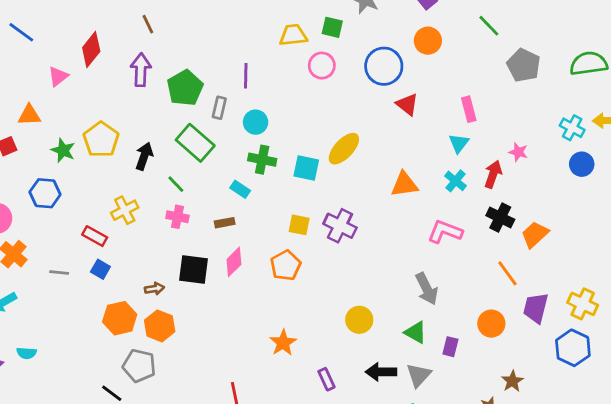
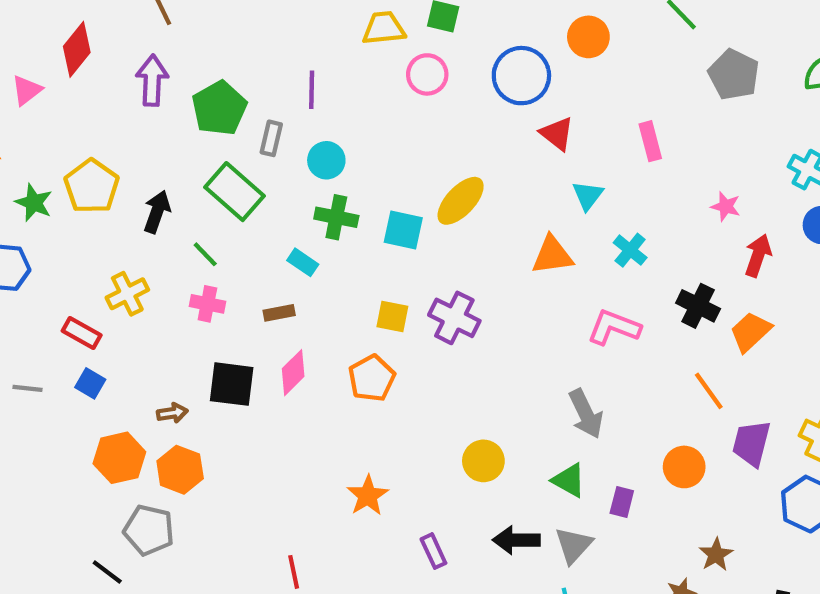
cyan triangle: (459, 143) -> (588, 195), moved
red arrow: (493, 174) -> (758, 256), moved

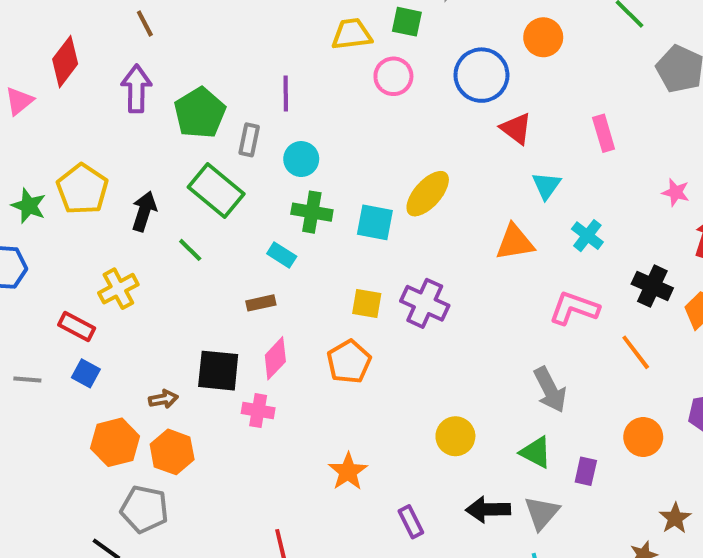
pink cross: (207, 304) -> (258, 411), moved
orange line: (709, 391) -> (636, 352), moved

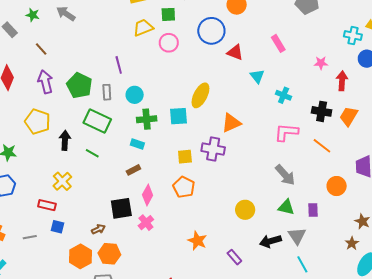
yellow pentagon: (82, 189) -> (38, 121), moved
orange triangle: (515, 242) -> (231, 123), moved
pink cross: (258, 411) -> (146, 223), turned -35

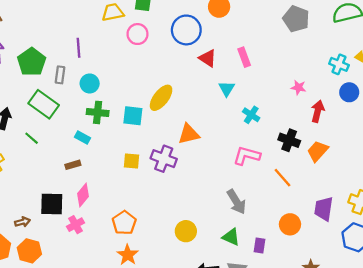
pink rectangle: (278, 43) -> (244, 57), moved
orange pentagon: (184, 187) -> (124, 223), moved

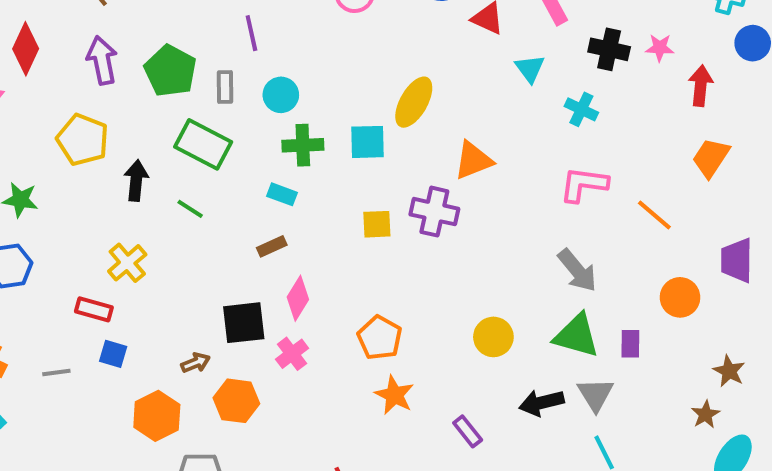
black cross: (289, 140) -> (609, 49), moved
green triangle: (231, 237) -> (577, 336), size x1.4
orange hexagon: (29, 251) -> (236, 401), moved

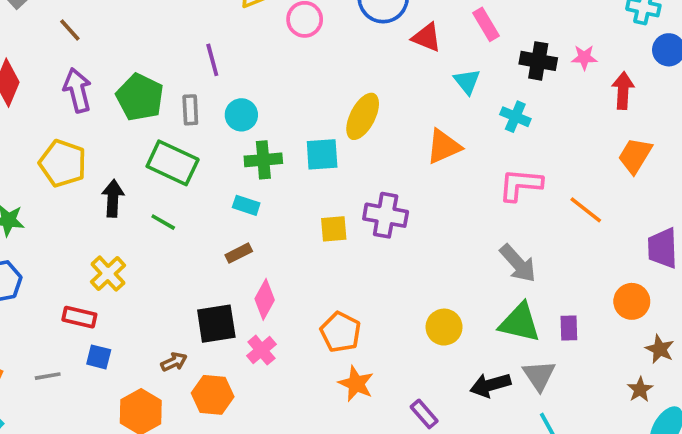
orange triangle: (473, 160) -> (444, 146), moved
orange circle: (680, 297) -> (632, 301), moved

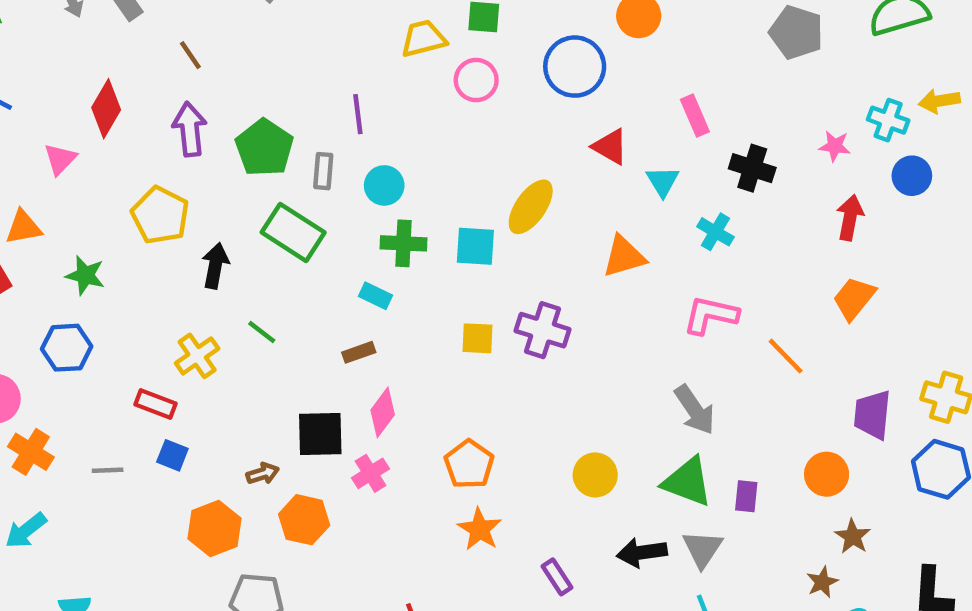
red triangle: (427, 37) -> (610, 147), moved
pink star: (584, 57) -> (835, 146), moved
green line: (163, 222) -> (262, 332), moved

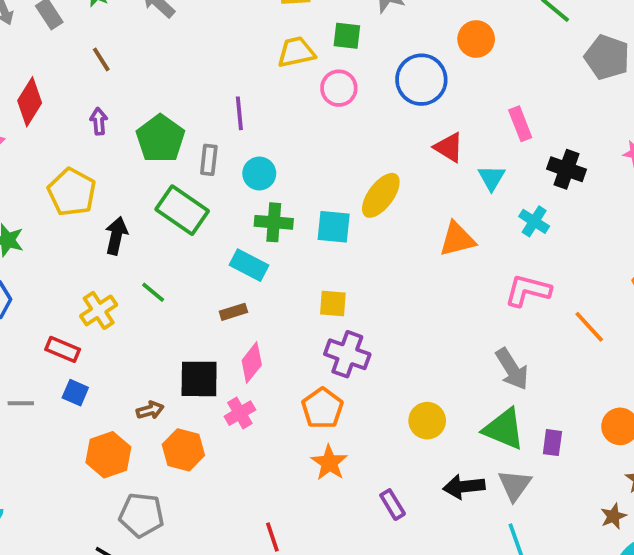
purple arrow: (190, 129) -> (99, 121), size x0.6
cyan rectangle: (375, 296) -> (249, 265), size x1.4
purple cross: (542, 330) -> (347, 354), moved

